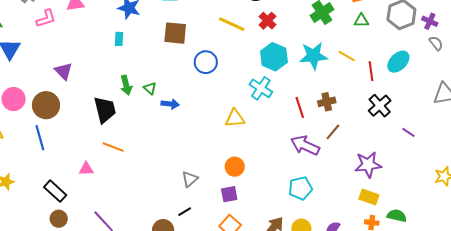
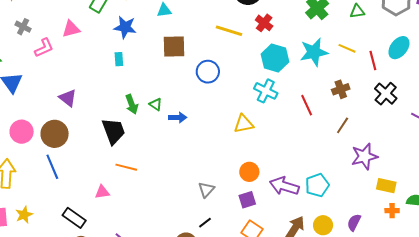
brown cross: (327, 102) -> (341, 89), moved
purple arrow: (305, 145) -> (284, 186), moved
purple star: (368, 165) -> (364, 156), moved

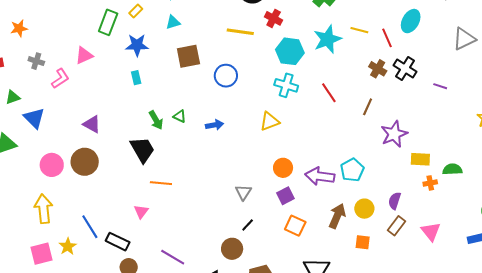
brown cross: (341, 89) -> (378, 69), moved, turned -30
blue arrow: (178, 117) -> (214, 125), moved
blue line: (52, 167) -> (90, 227), moved
pink triangle: (102, 192) -> (141, 212), turned -35

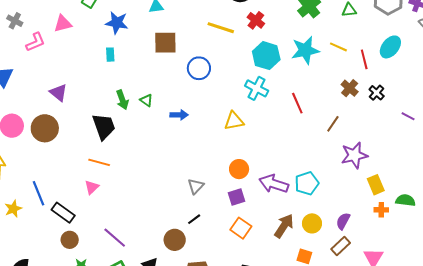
black cross: (405, 68) -> (377, 93), size x0.7
yellow rectangle: (420, 159) -> (376, 185), turned 54
orange line: (161, 183) -> (99, 162), moved

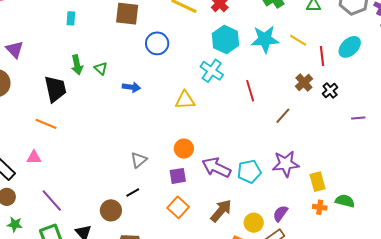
purple line: (408, 116) -> (358, 118), turned -40
purple star: (354, 155) -> (286, 164), moved
pink triangle: (92, 187) -> (34, 157), moved, turned 35
yellow circle: (312, 223) -> (254, 223), moved

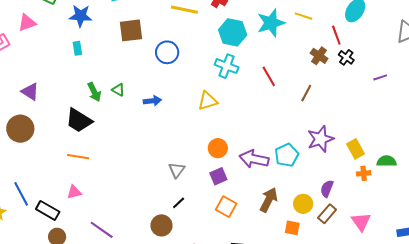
red line: (322, 56) -> (336, 35), moved
black trapezoid: (55, 89) -> (79, 120), turned 148

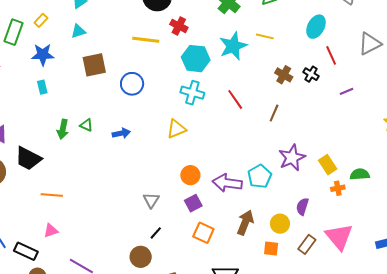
red line: (336, 35) -> (331, 55), moved
green arrow: (94, 92) -> (63, 129), turned 42
black trapezoid: (79, 120) -> (28, 159), moved
brown rectangle: (327, 214) -> (307, 244), moved
pink triangle: (361, 222) -> (339, 237), size x1.4

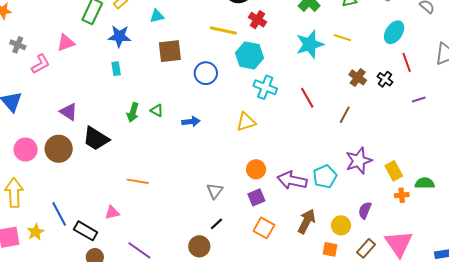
cyan hexagon: (196, 59) -> (249, 55), moved
orange line: (52, 195) -> (138, 181), moved

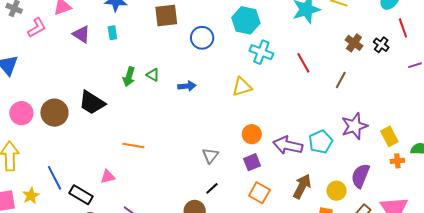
purple triangle: (69, 112) -> (81, 34), moved
purple semicircle: (365, 210) -> (360, 176), size x1.4

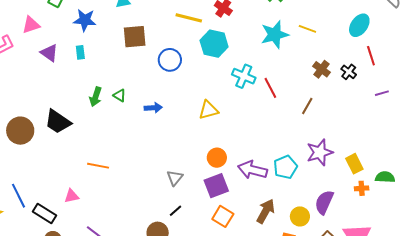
cyan cross: (261, 52) -> (244, 76), moved
purple square: (252, 162) -> (216, 186), size x1.4

